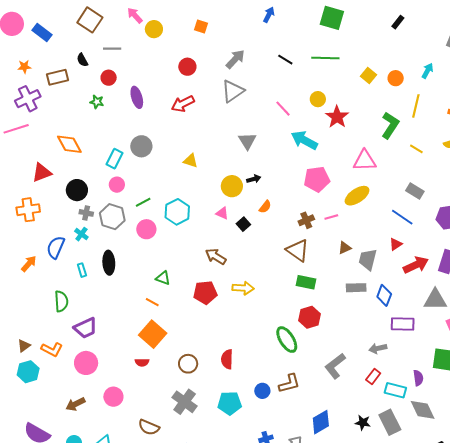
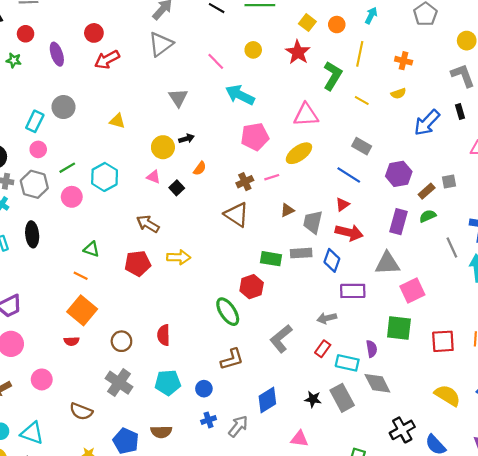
red circle: (187, 67) -> (94, 33), moved
red star: (337, 117) -> (298, 52), moved
red arrow: (416, 265) -> (349, 232), moved, turned 40
green rectangle: (306, 282) -> (271, 259), moved
blue circle: (262, 391) -> (204, 389), moved

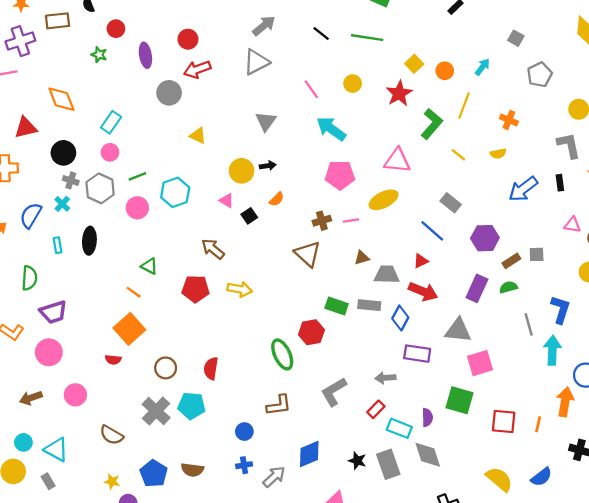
gray circle: (63, 107) -> (169, 93), moved
gray trapezoid: (313, 222) -> (387, 275), turned 70
cyan pentagon: (168, 383) -> (192, 406), moved

